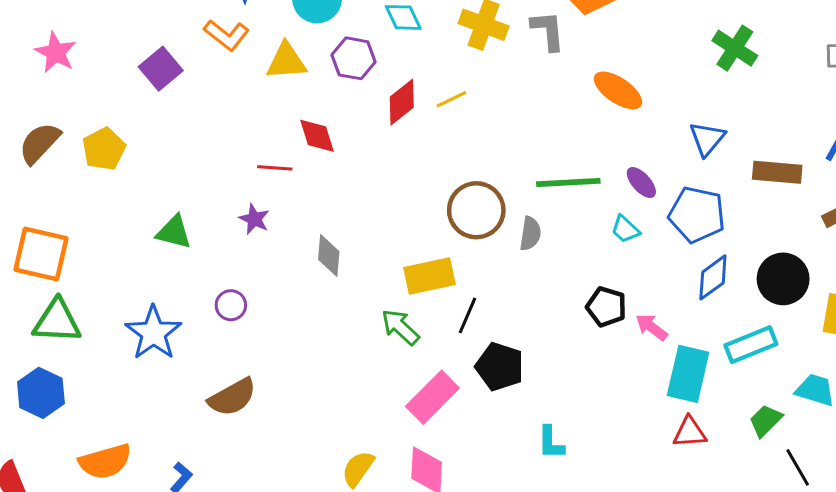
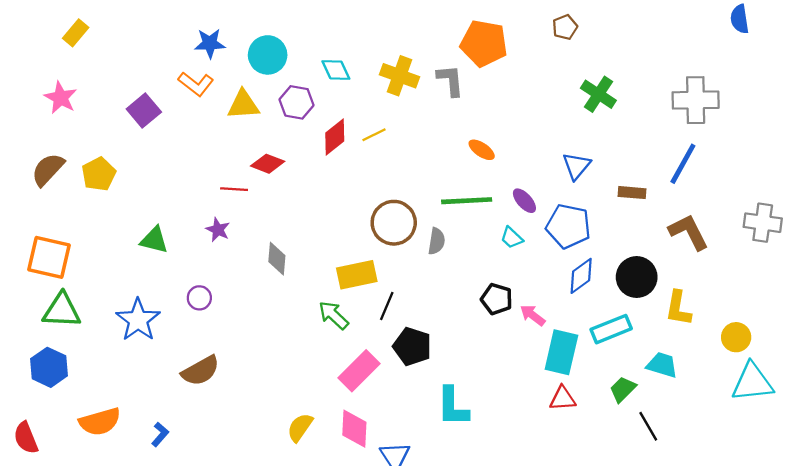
orange ellipse: (618, 90) -> (482, 150), moved, size x0.7
red diamond: (317, 136) -> (268, 164), turned -52
brown rectangle: (777, 172) -> (632, 193), size x0.7
cyan L-shape: (551, 443) -> (453, 407), size x1.5

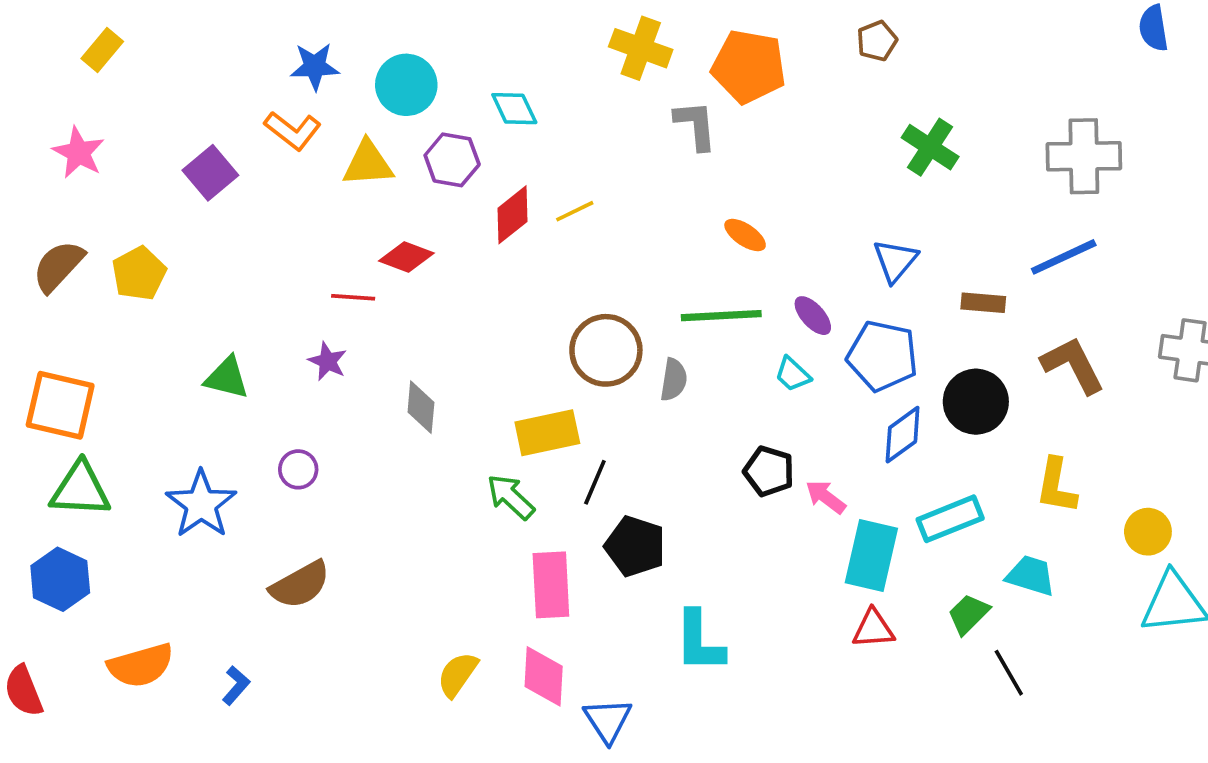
yellow cross: (399, 76) -> (641, 48), moved
blue line: (683, 164) -> (1064, 257), turned 36
black circle: (637, 277) -> (976, 402), moved
pink rectangle: (359, 371) -> (551, 585), turned -48

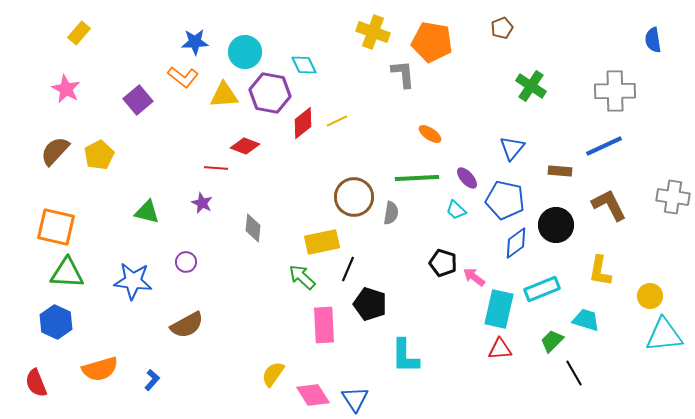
blue semicircle: (1153, 28) -> (653, 40), moved
purple hexagon: (452, 160) -> (270, 93), size x1.4
blue star: (201, 504) -> (133, 281), turned -30
pink diamond: (544, 676) -> (313, 395), moved, turned -36

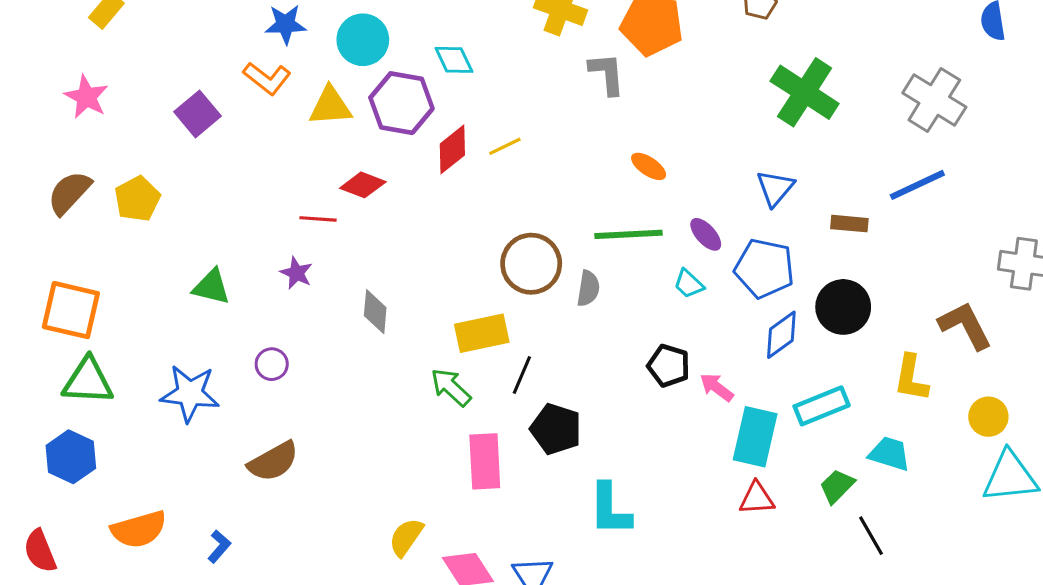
green cross: (531, 86) -> (805, 92), size x1.4
gray cross: (615, 91) -> (934, 100), turned 33
brown L-shape: (609, 205) -> (965, 326), moved

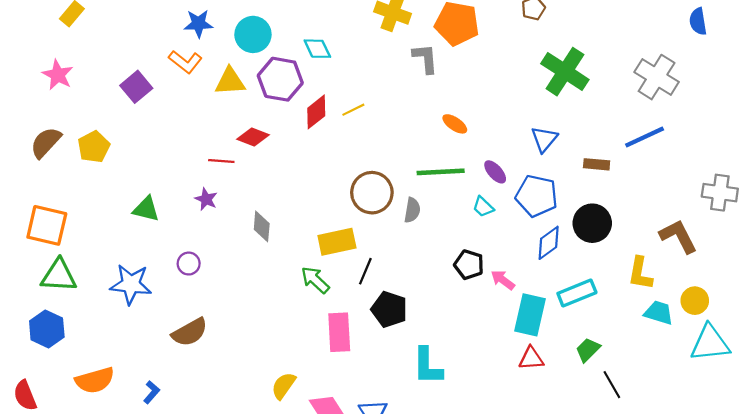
cyan trapezoid: (890, 454) -> (659, 313), moved

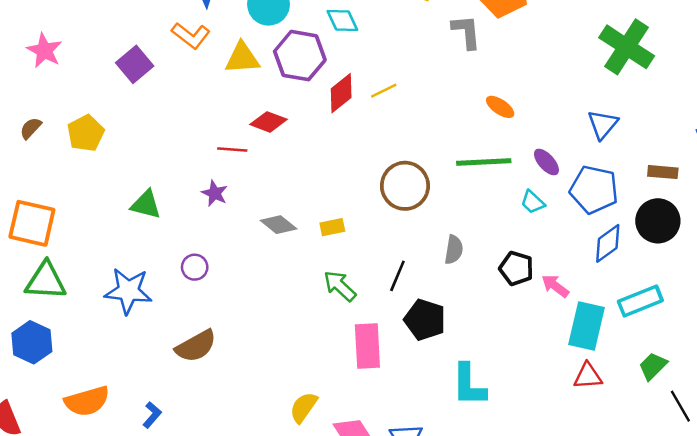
brown semicircle: (46, 142) -> (31, 128), size x0.6
brown rectangle: (597, 164) -> (663, 172), moved
gray semicircle: (412, 210) -> (454, 250), moved
gray diamond: (262, 226) -> (279, 225), turned -56
yellow rectangle: (337, 242) -> (332, 227), moved, size x0.6

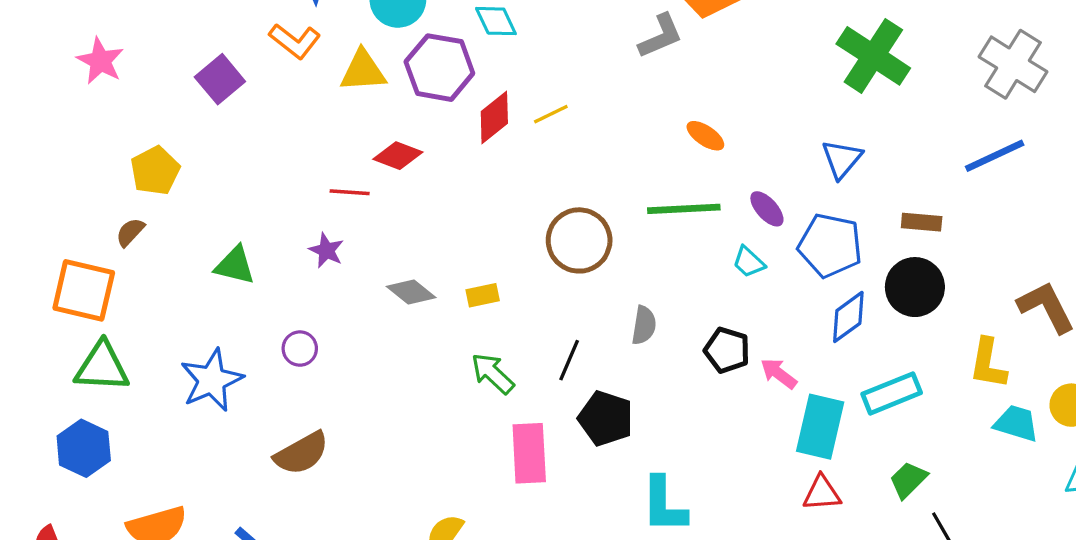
gray L-shape: (466, 32) -> (661, 36), turned 72
brown semicircle: (31, 128) -> (130, 232), moved
blue star: (128, 291) -> (212, 380), turned -30

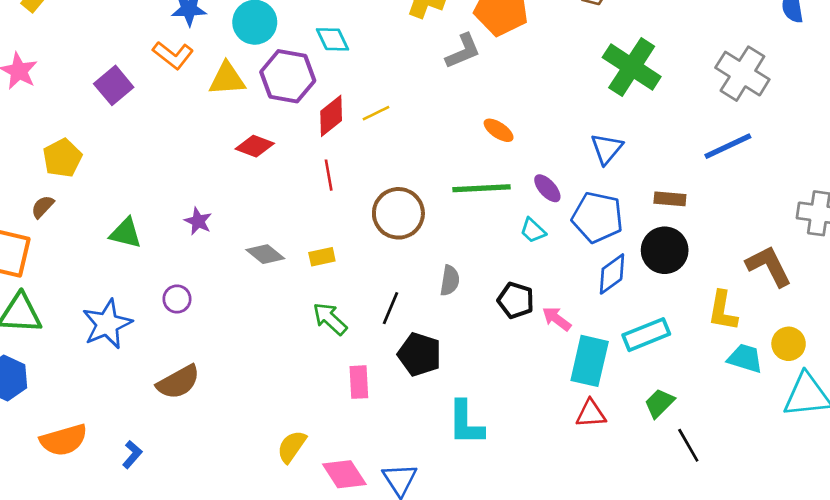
red line: (350, 192) -> (329, 175), moved, turned 76
pink rectangle: (529, 453) -> (359, 382), size x0.7

